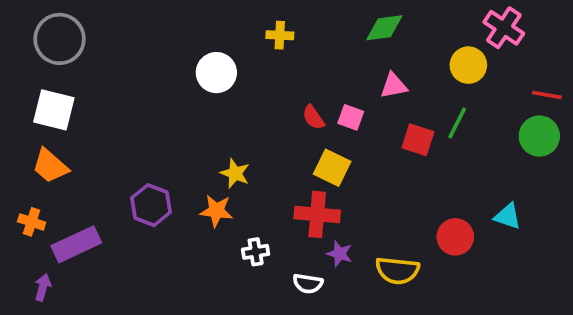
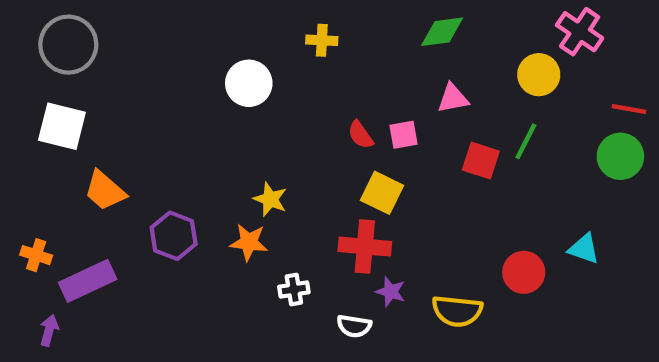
pink square: (351, 117) -> (403, 135), turned -30
orange trapezoid: (50, 166) -> (105, 191), moved

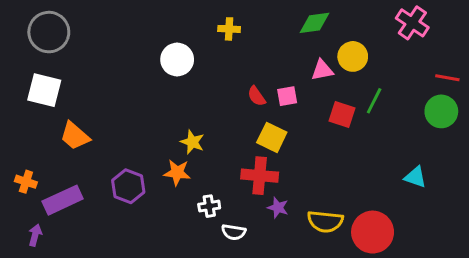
yellow circle: (539, 75) -> (353, 56), moved
purple hexagon: (174, 236) -> (128, 186), moved
red circle: (524, 272) -> (373, 232), moved, size x1.4
white semicircle: (354, 326) -> (234, 232), moved

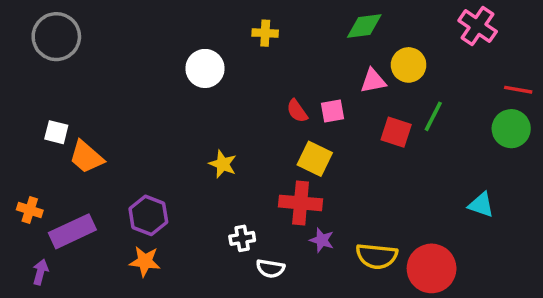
white square: (44, 90) -> (56, 132), moved, size x0.6
orange star: (177, 173) -> (145, 261), moved

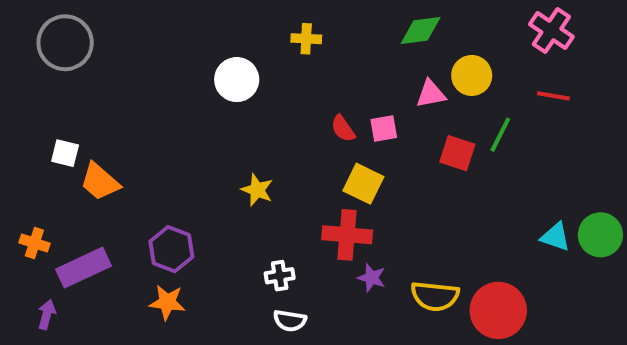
red line: (518, 90) -> (553, 96), moved
green circle: (511, 129) -> (600, 235), moved
white semicircle: (270, 268) -> (290, 321), moved

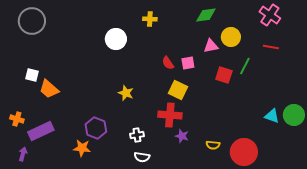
purple hexagon: (171, 249) -> (96, 128), moved
yellow semicircle: (435, 296) -> (213, 145), size x0.6

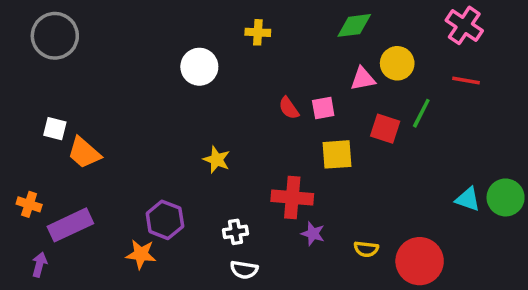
yellow square: (178, 90) -> (337, 154), moved, turned -30

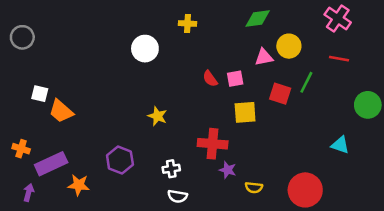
gray circle: (55, 36) -> (22, 37), moved, size x0.7
green circle: (506, 197) -> (368, 105), moved
yellow semicircle: (366, 249) -> (254, 187), moved
orange star: (141, 254) -> (79, 185), moved

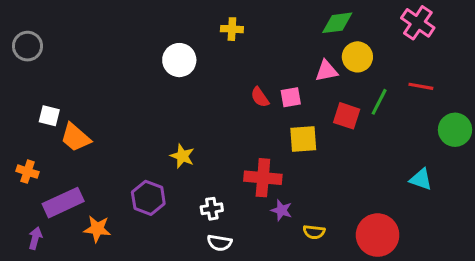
green diamond: (258, 18) -> (337, 23), moved
red line: (339, 59) -> (421, 86), moved
yellow star: (157, 116) -> (182, 156), moved
orange cross: (21, 149) -> (28, 172), moved

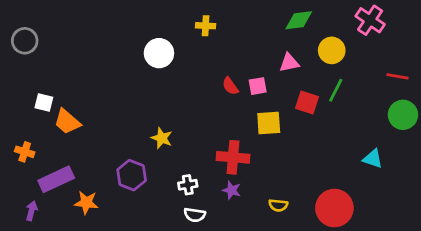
yellow circle: (357, 57) -> (332, 50), moved
red line: (421, 86) -> (397, 76), moved
purple star: (282, 210) -> (232, 190), moved

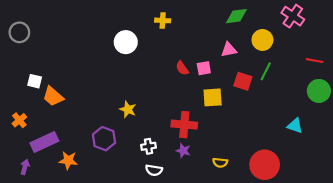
orange cross: (25, 152) -> (19, 120), turned 32

